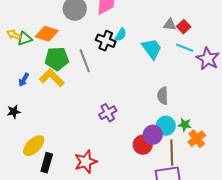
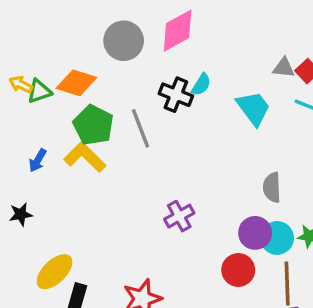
green pentagon: (57, 59) -> (93, 125), turned 30
purple circle: (153, 135) -> (255, 233), moved

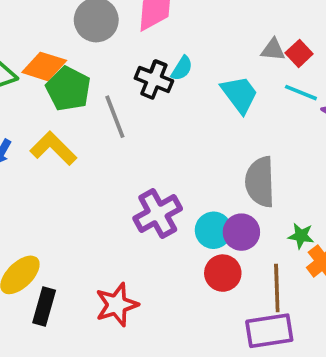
green pentagon: (93, 125) -> (68, 89), moved
gray semicircle: (272, 187) -> (260, 182), size x1.5
purple cross: (179, 216) -> (158, 213), size x1.4
cyan circle: (277, 238) -> (213, 230), moved

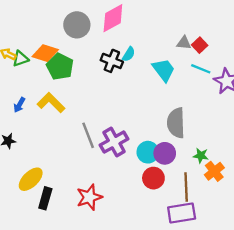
gray line: (115, 117) -> (88, 135), moved

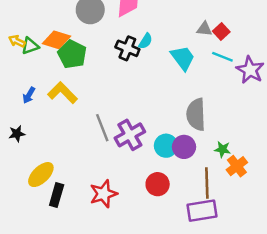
red circle: (153, 178) -> (158, 184), moved

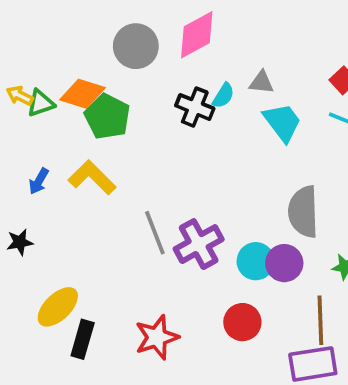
gray triangle: (204, 29) -> (261, 82), moved

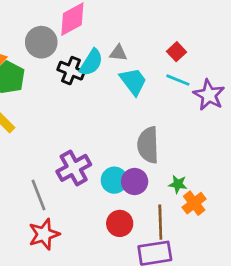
gray circle: (136, 46) -> (41, 42), moved
cyan semicircle: (223, 96) -> (91, 62), size x1.5
gray line: (155, 233) -> (39, 195), moved
red circle: (242, 322) -> (120, 223), moved

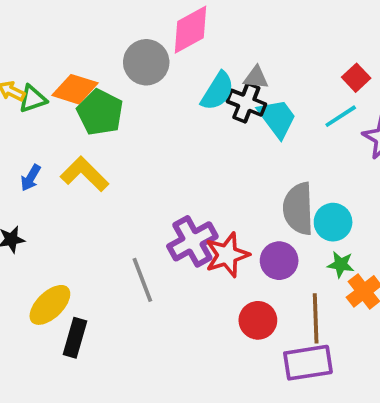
red square: (177, 52) -> (356, 78), moved
black cross: (71, 71) -> (246, 103), moved
cyan line: (178, 80) -> (341, 116), turned -55
cyan circle: (114, 180) -> (333, 222), moved
red star: (44, 234) -> (227, 255), moved

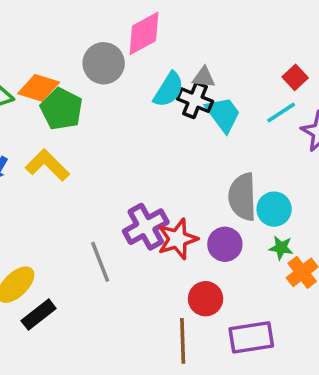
brown line: (316, 318) -> (183, 341), moved
black rectangle: (75, 338) -> (39, 315), turned 36

